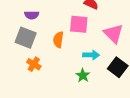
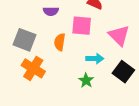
purple semicircle: (32, 15) -> (51, 11), moved
orange cross: (34, 64) -> (33, 68), size x1.5

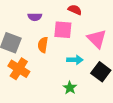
green star: (86, 80) -> (70, 88), moved

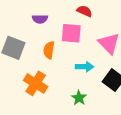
orange cross: (19, 69) -> (36, 83), moved

